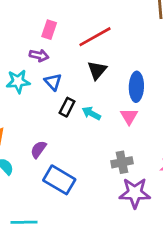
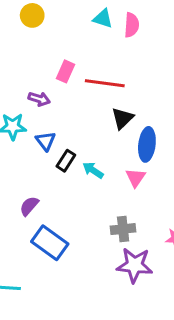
pink rectangle: (49, 30) -> (66, 71), moved
red line: (95, 37) -> (105, 83), turned 32
black triangle: (97, 70) -> (122, 118), moved
blue triangle: (53, 82) -> (46, 141), moved

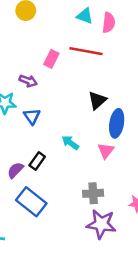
red line: (105, 83) -> (86, 51), moved
black rectangle: (66, 161) -> (37, 161), moved

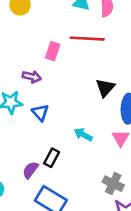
gray cross: (93, 193) -> (113, 184), turned 36

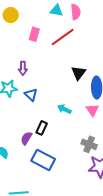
red line: (87, 39) -> (63, 37), turned -35
pink rectangle: (53, 51) -> (34, 34), moved
purple arrow: (32, 77) -> (23, 68), turned 80

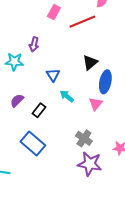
blue triangle: (31, 95) -> (53, 75), moved
purple semicircle: (26, 138) -> (17, 100), moved

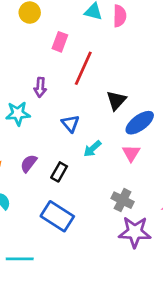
red line: (82, 22) -> (83, 68), moved, turned -35
blue ellipse: (105, 82) -> (140, 123), turned 50
cyan arrow: (67, 96) -> (92, 149), turned -72

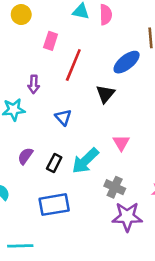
blue ellipse: (140, 123) -> (127, 62), moved
cyan arrow: (92, 149) -> (85, 161), moved, size x1.6
blue rectangle: (57, 216) -> (54, 205), turned -40

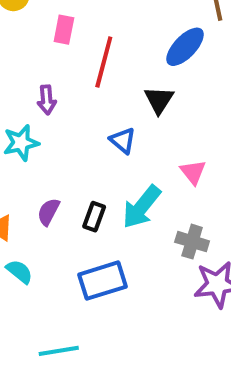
blue triangle: (63, 117) -> (123, 141), moved

